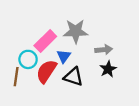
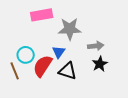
pink rectangle: (45, 41) -> (42, 15), moved, turned 35
brown line: (16, 77) -> (15, 71), turned -30

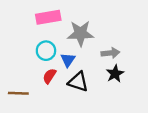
cyan circle: (26, 55) -> (46, 51), moved
red semicircle: (43, 66) -> (49, 76), size x0.6
brown line: (15, 71) -> (18, 93), moved, turned -66

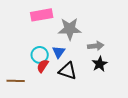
cyan circle: (46, 51) -> (40, 55), moved

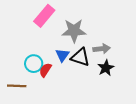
pink rectangle: (42, 15) -> (44, 16), turned -40
cyan circle: (40, 55) -> (34, 64), moved
black triangle: (68, 71) -> (80, 57), moved

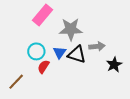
cyan circle: (34, 64) -> (36, 51), moved
black star: (106, 68) -> (114, 65), moved
brown line: (17, 86) -> (16, 82), turned -48

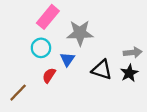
gray arrow: (97, 46) -> (133, 52), moved
cyan circle: (36, 51) -> (41, 48), moved
black triangle: (77, 54) -> (102, 70), moved

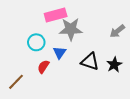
pink rectangle: (48, 17) -> (56, 15), moved, turned 35
gray arrow: (133, 52) -> (117, 31), moved, turned 147

